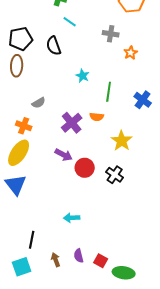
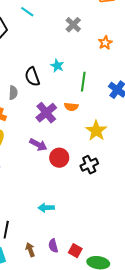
cyan line: (70, 22) -> (27, 12), moved
gray cross: (111, 34) -> (73, 25), moved, turned 35
black semicircle: (54, 46) -> (32, 77), moved
gray semicircle: (39, 103) -> (13, 93), turned -56
black cross: (115, 175) -> (89, 165), turned 30

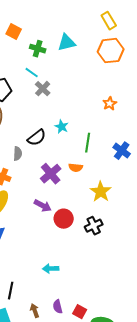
gray cross: (73, 25) -> (43, 89), moved
black semicircle: (32, 77) -> (37, 138), turned -108

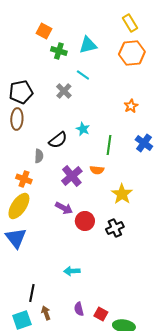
orange square: (14, 32) -> (44, 31), moved
cyan line: (32, 73) -> (83, 75), moved
blue cross: (122, 151) -> (144, 143), moved
brown arrow: (35, 311) -> (46, 313), moved

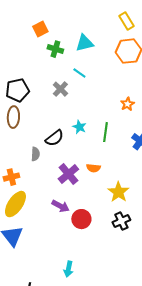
orange square: (44, 31) -> (40, 29), turned 35
green line: (109, 145) -> (105, 132), moved
orange cross: (24, 179) -> (11, 177), moved, turned -35
black cross: (115, 228) -> (121, 221), moved
cyan arrow: (72, 271) -> (68, 269), turned -77

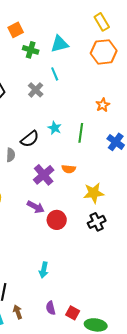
cyan line: (79, 73) -> (55, 74), turned 32
yellow star: (118, 192) -> (94, 193), turned 30

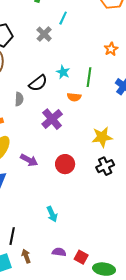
cyan line: (55, 74) -> (63, 18), turned 48
orange semicircle: (69, 169) -> (74, 97), moved
purple arrow: (36, 207) -> (29, 160), moved
cyan arrow: (44, 270) -> (52, 214), turned -35
purple semicircle: (51, 308) -> (59, 252), turned 112

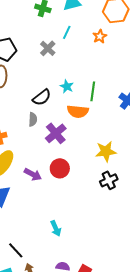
orange star: (111, 49) -> (100, 36), moved
orange semicircle: (74, 97) -> (78, 111), size x1.5
gray semicircle: (19, 99) -> (33, 119), moved
red circle: (65, 164) -> (60, 168), moved
black line: (12, 236) -> (16, 250), turned -54

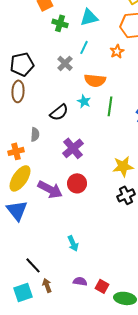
orange semicircle: (78, 111) -> (95, 80), moved
gray semicircle: (33, 119) -> (35, 134), moved
purple arrow: (33, 174) -> (50, 189), size x1.4

